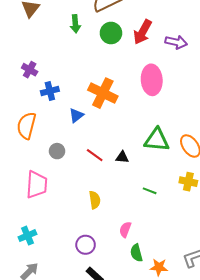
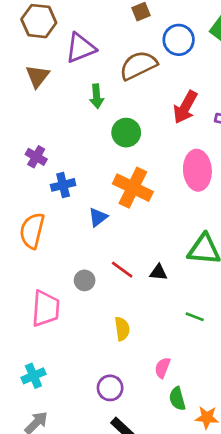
green circle: (111, 33) -> (126, 133), moved
gray circle: (57, 151) -> (85, 280), moved

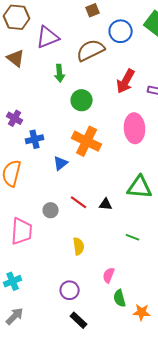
brown triangle: (38, 76) -> (16, 58), turned -30

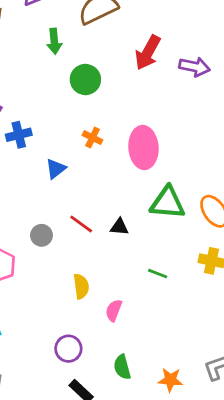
pink ellipse: (135, 128) -> (143, 147), moved
orange cross: (87, 141) -> (92, 138), size x0.5
pink semicircle: (109, 275) -> (114, 310), moved
green semicircle: (120, 298) -> (122, 367), moved

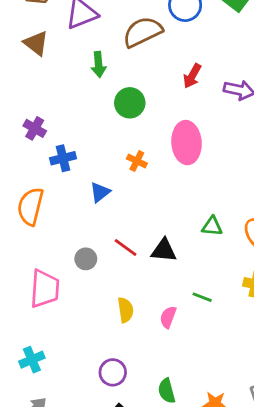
red arrow: (148, 53) -> (192, 76), size x0.7
pink ellipse: (143, 147) -> (187, 143), moved
green triangle: (168, 203) -> (212, 226), size x0.6
black triangle: (119, 227) -> (164, 250), size x1.4
pink semicircle: (114, 310) -> (168, 317), moved

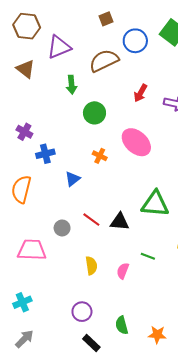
pink ellipse: (187, 143) -> (136, 142), turned -44
green triangle: (212, 226) -> (155, 204), size x1.8
pink trapezoid: (45, 289) -> (32, 250), turned -92

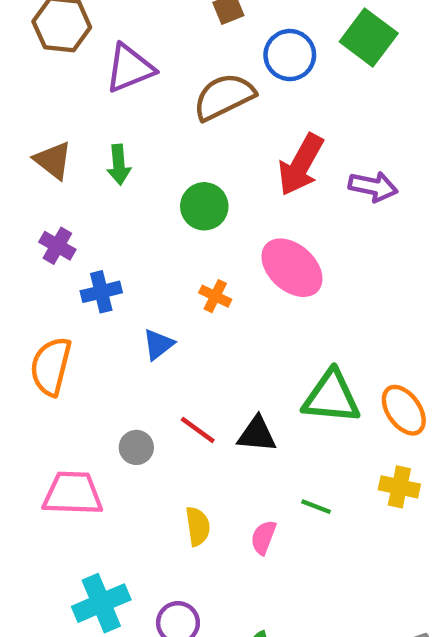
brown triangle: (25, 69) -> (53, 160), moved
green arrow: (71, 85) -> (119, 165), moved
red arrow: (141, 93) -> (301, 165), size x1.6
cyan cross: (22, 302) -> (101, 603), moved, size x1.4

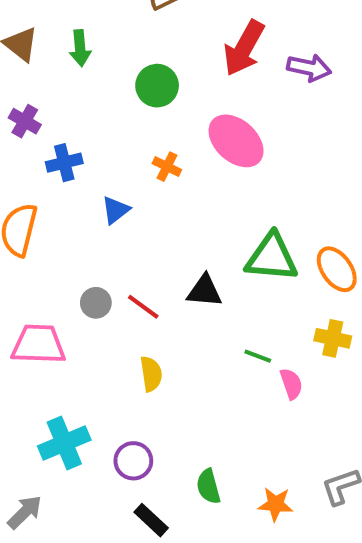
red line: (198, 430) -> (143, 307), moved
pink semicircle: (263, 537) -> (291, 384), moved, turned 140

